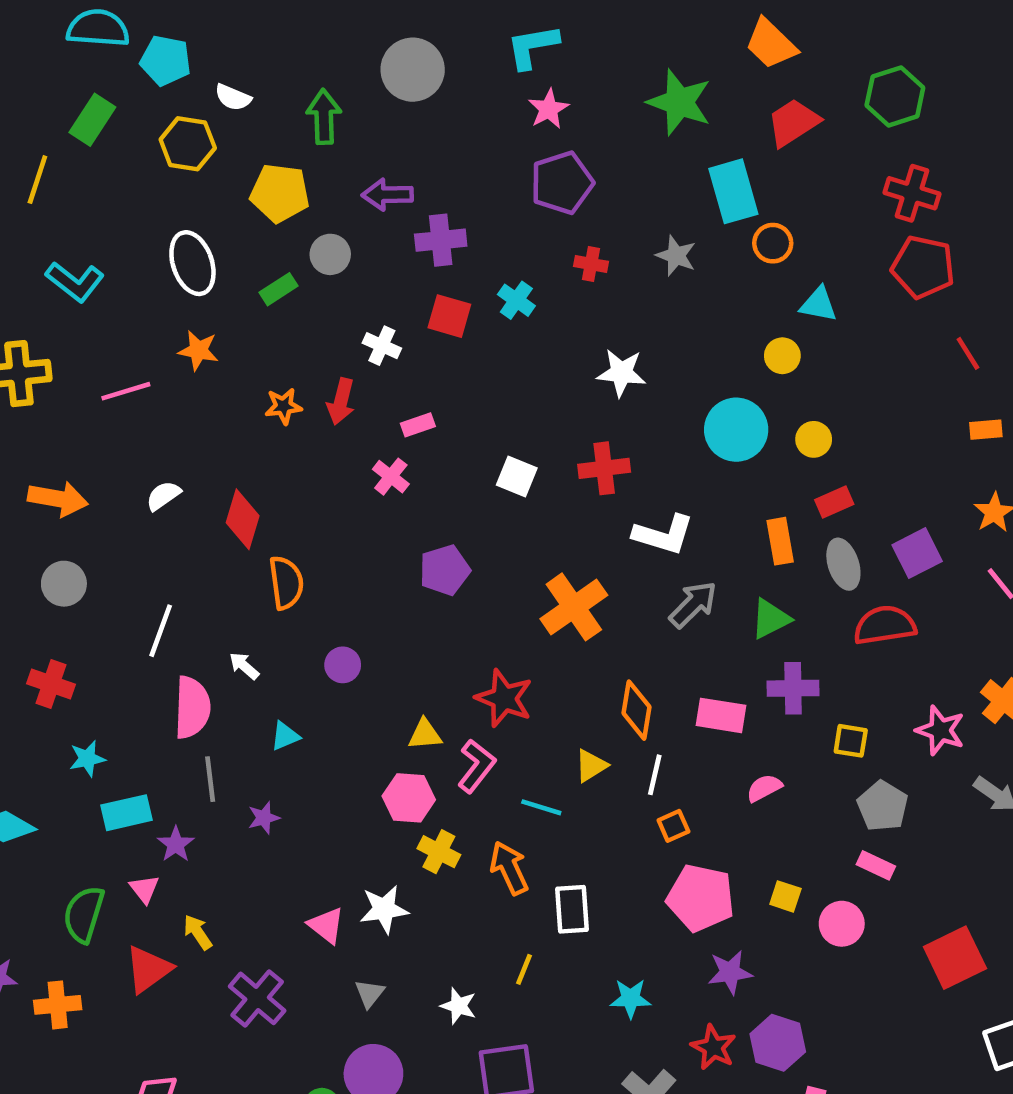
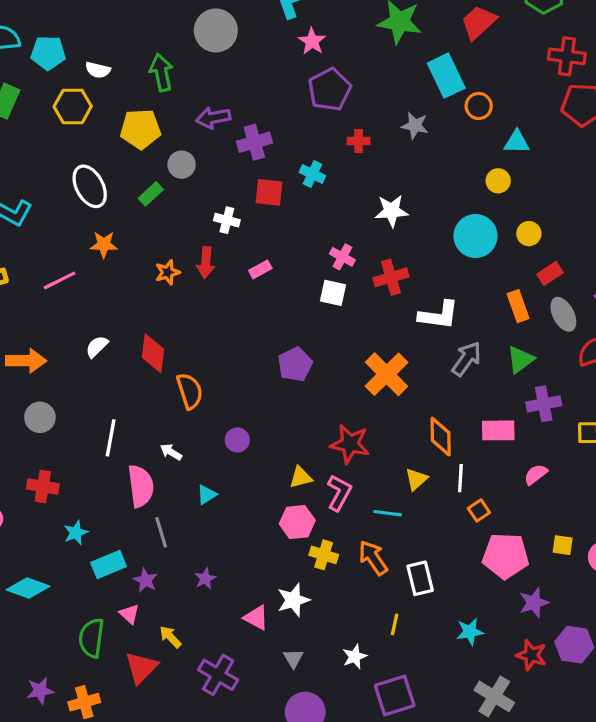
pink cross: (391, 477) -> (342, 257), moved
purple star: (264, 818) -> (205, 579), moved
white star: (458, 1006) -> (355, 657), turned -30

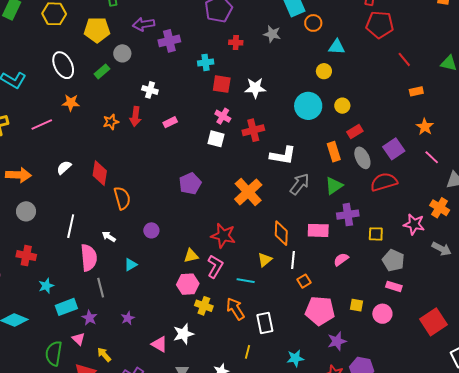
cyan cross: (312, 174) -> (206, 62), turned -35
red square: (269, 192) -> (222, 84), moved

